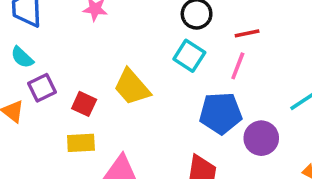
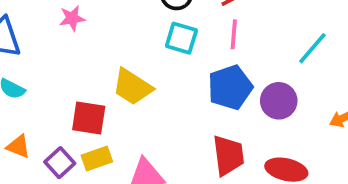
purple square: (42, 88) -> (60, 163), moved
red square: (84, 104) -> (89, 118), size x1.4

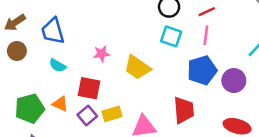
pink star: (72, 18) -> (102, 54), moved
red square: (89, 118) -> (89, 88), moved
red trapezoid: (228, 155) -> (184, 110), moved

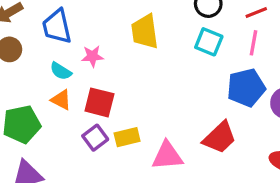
pink star: (102, 54) -> (92, 56), moved
yellow trapezoid: (137, 67) -> (145, 32), moved, turned 44
orange triangle: (60, 104) -> (61, 100), moved
red trapezoid: (184, 110) -> (220, 137), turned 48

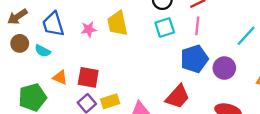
cyan square: (209, 42) -> (165, 27), turned -36
pink star: (92, 56) -> (89, 29), moved
cyan semicircle: (61, 71) -> (43, 51), moved

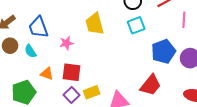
pink line: (197, 26) -> (184, 20), moved
pink star: (89, 29) -> (66, 43), moved
cyan semicircle: (43, 51) -> (30, 51), turned 32

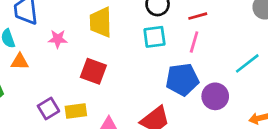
pink line: (184, 20) -> (194, 42), moved
red square: (71, 72) -> (93, 71), moved
orange triangle: (47, 74) -> (20, 62), moved, turned -32

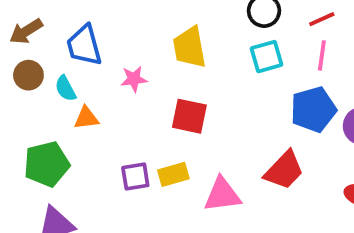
purple square: (48, 108) -> (135, 176), turned 30

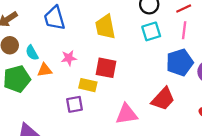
blue trapezoid: (84, 45) -> (54, 18), moved
pink star: (134, 79) -> (69, 58), moved
green pentagon: (47, 164) -> (17, 79), moved
yellow rectangle: (173, 174) -> (88, 85), moved, turned 30

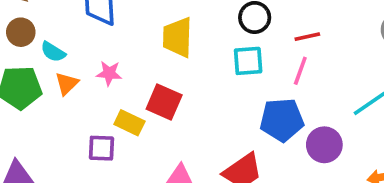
cyan semicircle: (32, 53) -> (53, 52), turned -42
orange triangle: (45, 70) -> (67, 84), turned -49

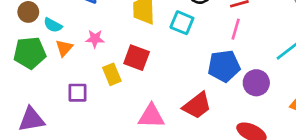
cyan square: (248, 61) -> (182, 23), moved, turned 30
yellow rectangle: (129, 123) -> (112, 74), turned 45
purple square: (101, 148) -> (78, 93), moved

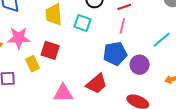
pink star: (95, 39) -> (19, 38), size x1.6

